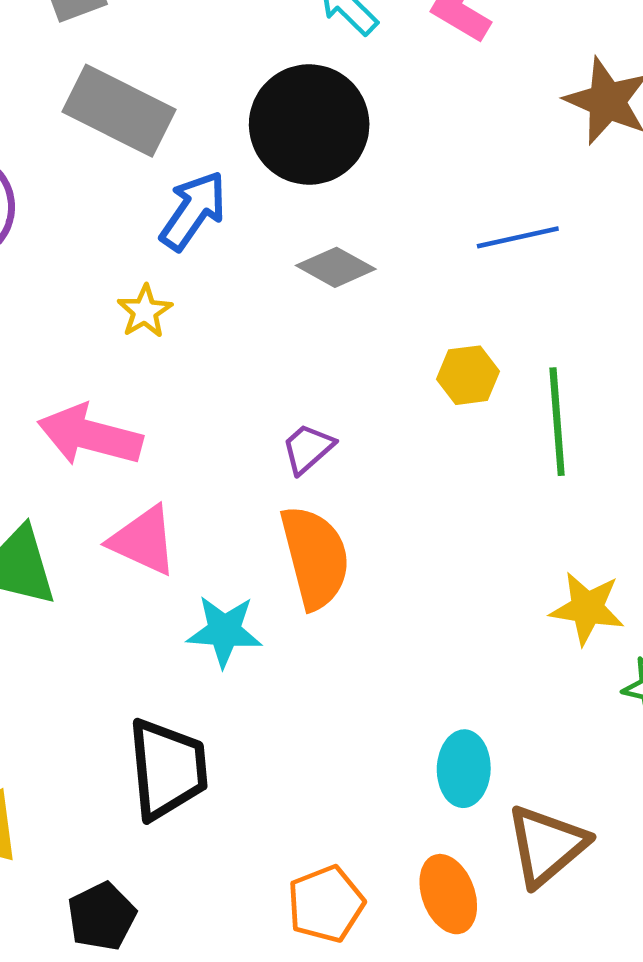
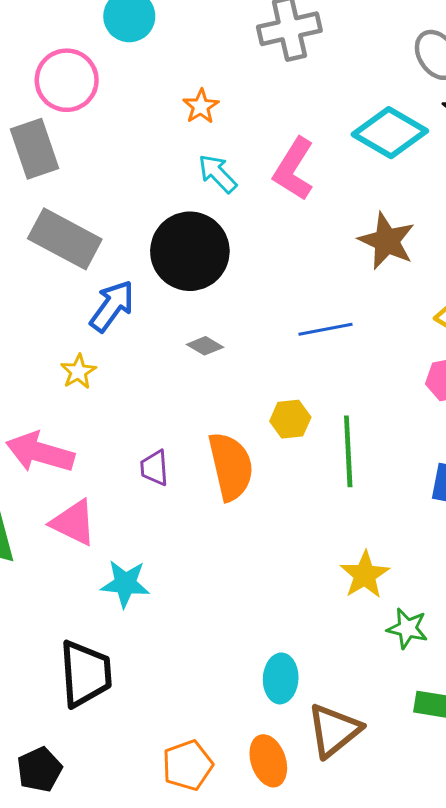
gray diamond: (336, 267) -> (205, 346), size x0.7
purple trapezoid: (308, 449) -> (154, 468), moved, turned -54
orange semicircle: (315, 557) -> (231, 466), moved
yellow star: (587, 608) -> (365, 575), turned 30

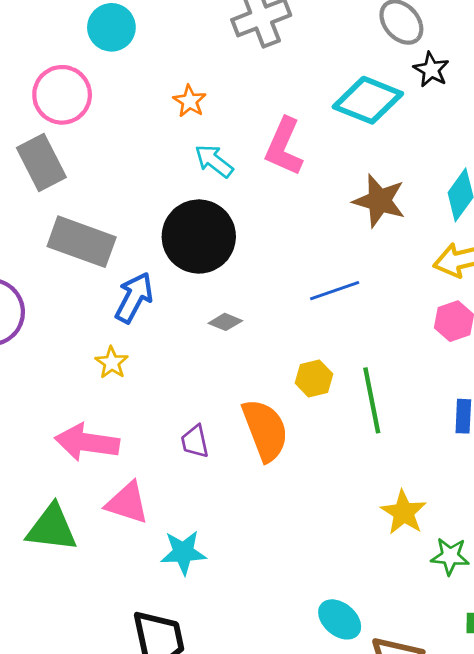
cyan ellipse: (281, 678) -> (340, 619), turned -45

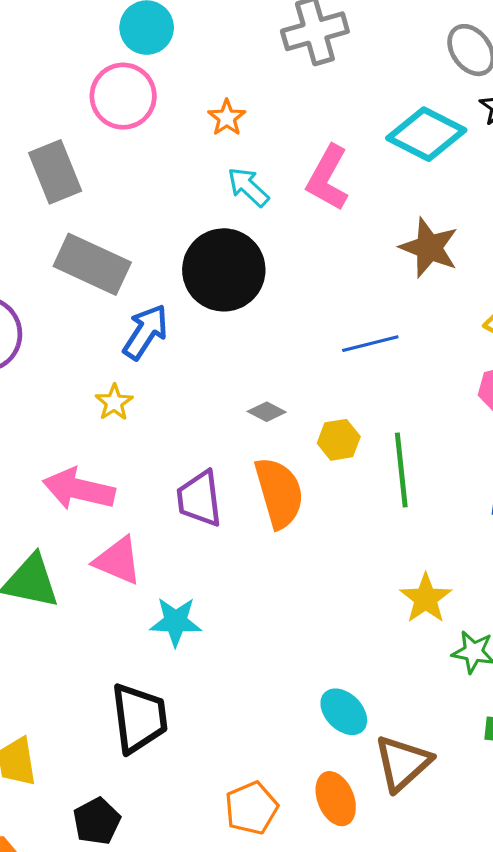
pink circle: (62, 95) -> (123, 96), moved
gray diamond: (225, 322) -> (267, 412), moved
purple trapezoid: (195, 441) -> (199, 499), size x1.5

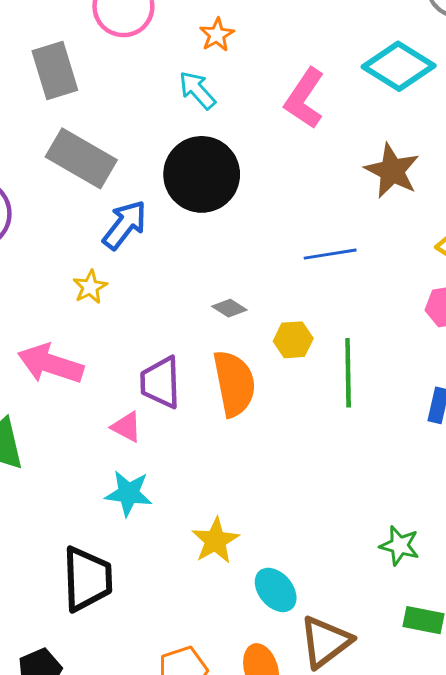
cyan arrow: (248, 187) -> (197, 90), moved
pink triangle: (118, 561) -> (126, 427), moved, size x0.7
yellow star: (426, 598) -> (215, 541), moved

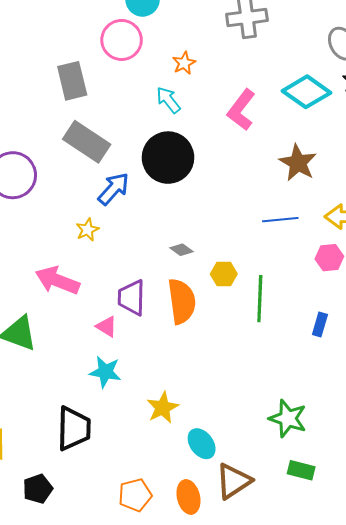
blue line: (330, 254) -> (280, 220), moved
green star: (400, 546) -> (288, 418), size x1.4

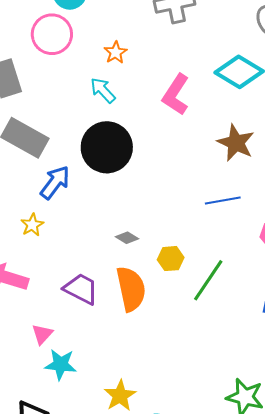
purple trapezoid: (132, 298) -> (81, 289), turned 120
green line: (260, 299) -> (208, 280), turned 36
pink triangle: (107, 327) -> (42, 334), moved, turned 45

